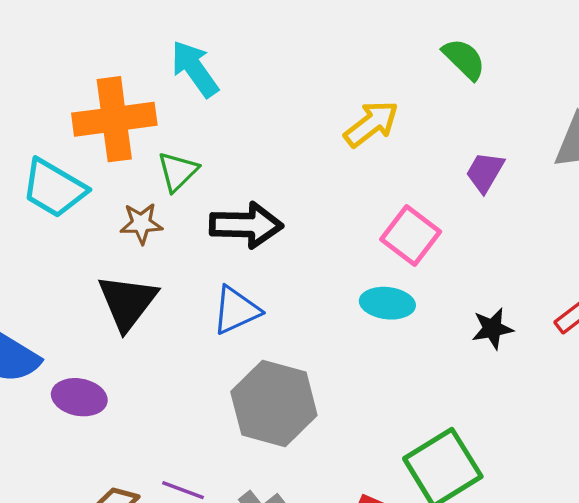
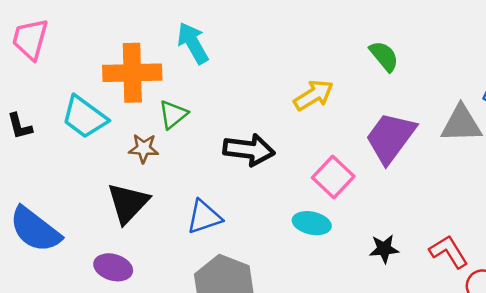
purple trapezoid: (485, 172) -> (390, 138), size x1.8
black arrow: (246, 225) -> (249, 150), moved
purple ellipse: (79, 397) -> (113, 267), moved

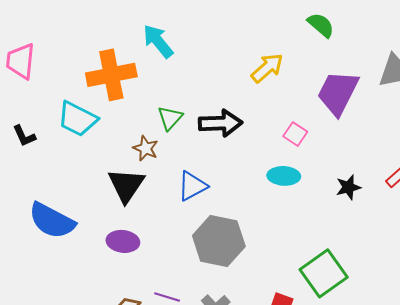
green triangle: (173, 114) -> (170, 118), moved
brown star: (144, 148) -> (146, 148), moved, turned 30
pink square: (333, 177) -> (295, 134), size x0.7

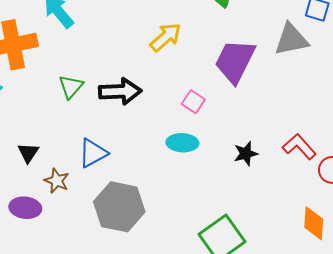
brown star: (146, 148) -> (57, 181), moved
black triangle: (126, 185) -> (28, 153), size x0.6

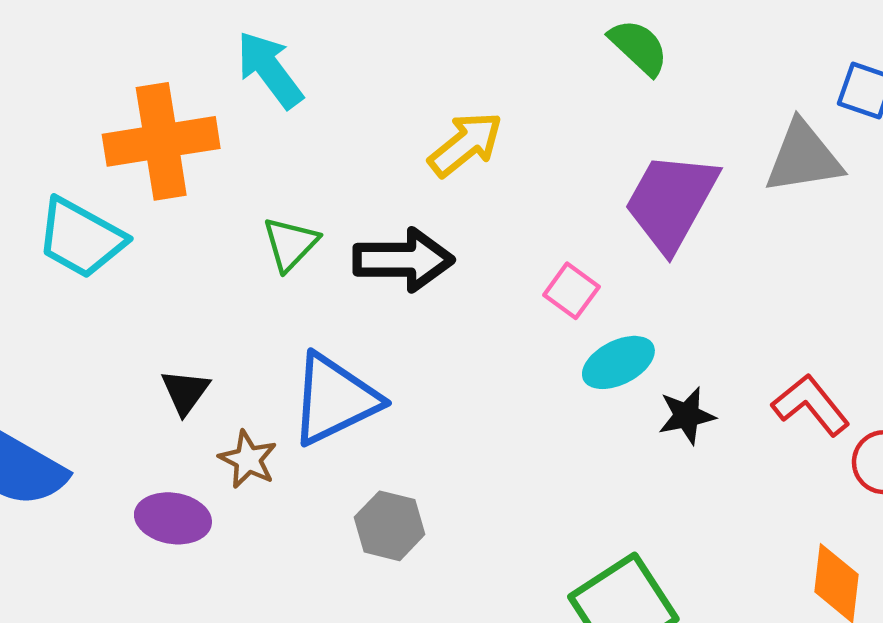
yellow arrow: (166, 37) -> (465, 144), moved
cyan ellipse: (182, 143) -> (618, 362), moved, turned -32
blue triangle: (93, 153) -> (335, 399), size x1.4
gray hexagon: (119, 207) -> (390, 526), size x0.6

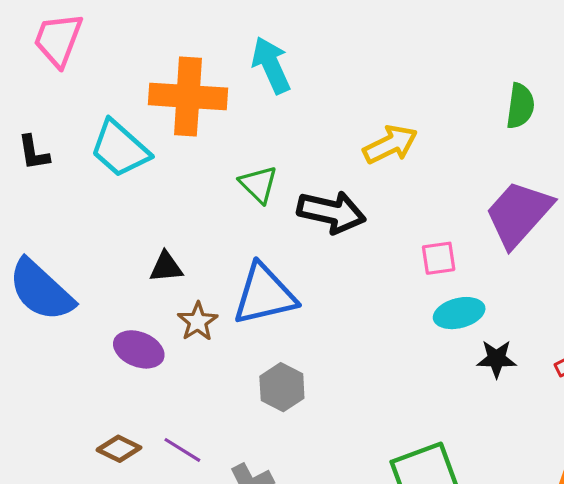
green semicircle: (639, 47) -> (520, 106), turned 42
green triangle: (290, 244) -> (258, 184), turned -42
pink square: (571, 291) -> (439, 258), turned 33
black triangle: (185, 392) -> (166, 267), turned 36

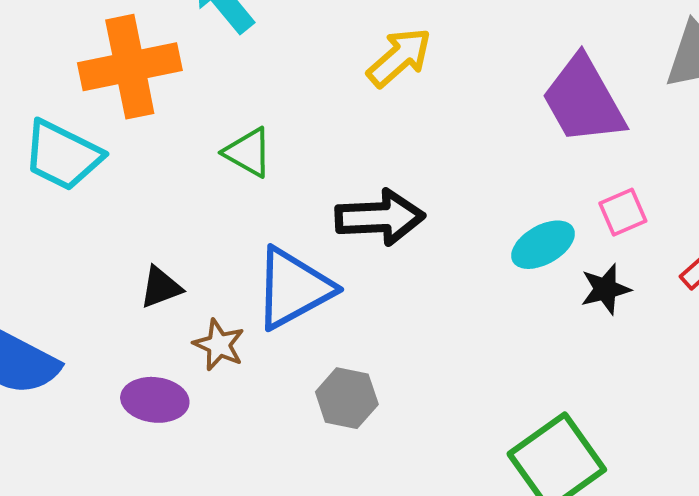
black arrow: (331, 212) -> (380, 217), moved
purple trapezoid: (519, 214) -> (583, 100), turned -56
pink square: (439, 258) -> (623, 212), moved

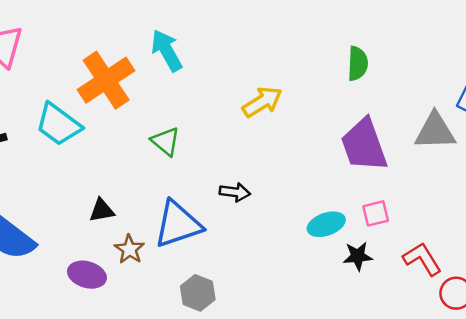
orange cross: (130, 67) -> (106, 80), turned -32
black arrow: (380, 217) -> (235, 192), size x0.6

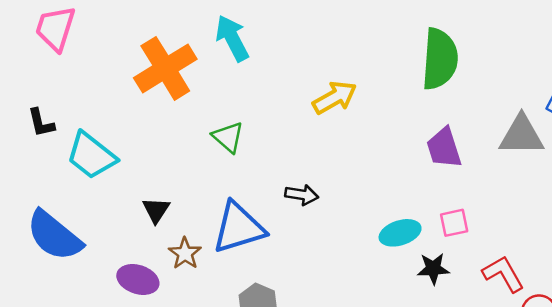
green semicircle: (358, 64) -> (440, 59), size x1.6
cyan trapezoid: (58, 124) -> (91, 156), moved
purple trapezoid: (364, 145) -> (444, 148), size x0.7
black triangle: (102, 210) -> (156, 210), turned -48

